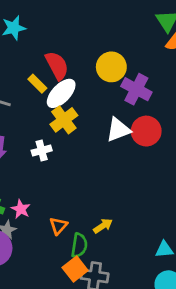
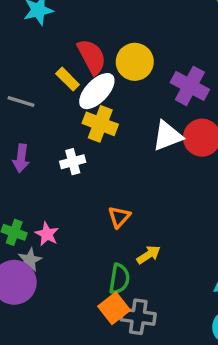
yellow circle: (111, 67) -> (135, 62), moved
yellow cross: (64, 120) -> (100, 124), turned -32
orange triangle: (58, 226) -> (119, 217), moved

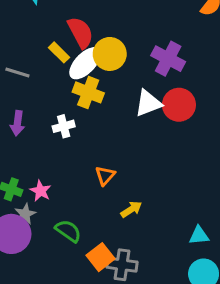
yellow circle: (135, 62) -> (110, 54), moved
green semicircle: (119, 279) -> (68, 231), moved, turned -64

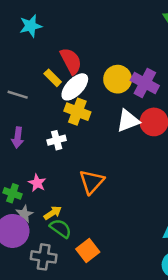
yellow circle: (110, 54) -> (118, 79), moved
orange triangle: (105, 175) -> (92, 182), size x1.5
pink star: (41, 191) -> (37, 183), moved
yellow arrow: (131, 209) -> (53, 213), moved
gray cross: (122, 265) -> (44, 257), moved

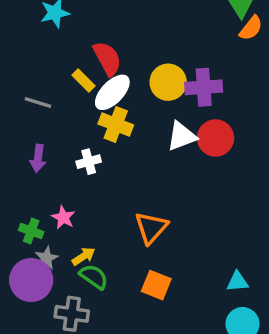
purple cross: (145, 83) -> (204, 87), turned -32
orange triangle: (92, 182) -> (151, 228), moved
orange square: (88, 250) -> (156, 285), moved, turned -30

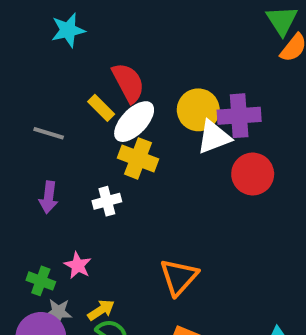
white triangle: (182, 136) -> (214, 137), moved
gray star: (46, 258) -> (58, 312), turned 30

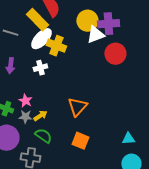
yellow rectangle: (101, 108) -> (37, 20), size x1.6
white ellipse: (134, 122) -> (41, 39), moved
yellow arrow: (101, 310) -> (40, 116), moved
gray star: (58, 312) -> (25, 117), moved

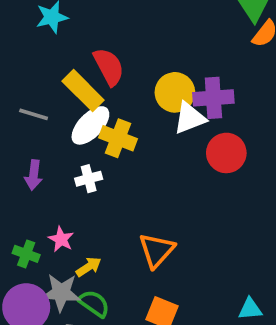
gray star: (25, 117) -> (61, 292), moved, size x1.5

